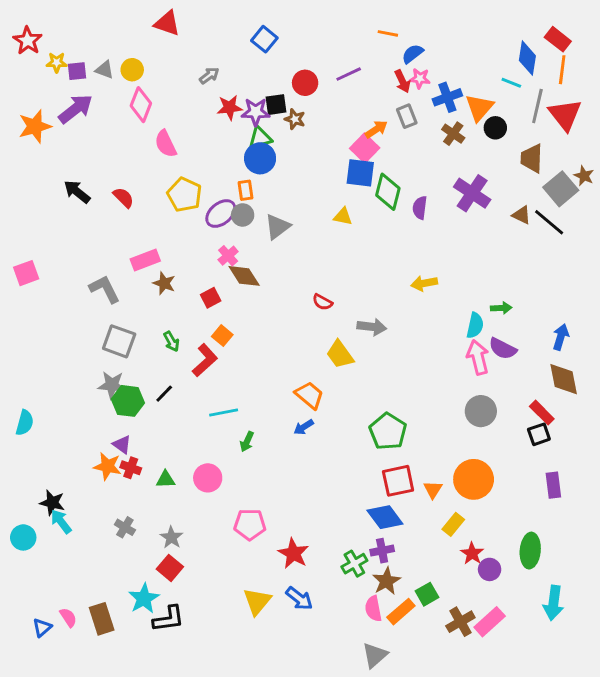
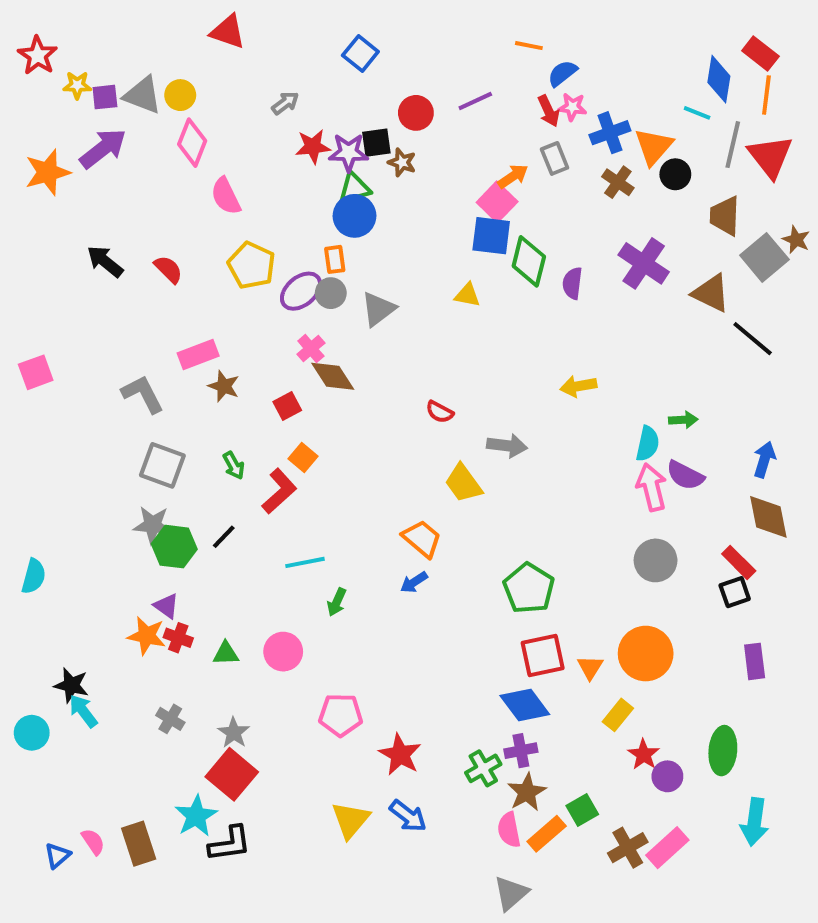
gray triangle: (105, 70) -> (143, 95), size x1.5
brown triangle: (522, 215) -> (711, 293), size x1.5
black line: (549, 222) -> (753, 339), moved
red square: (170, 568) -> (232, 774), size x1.4

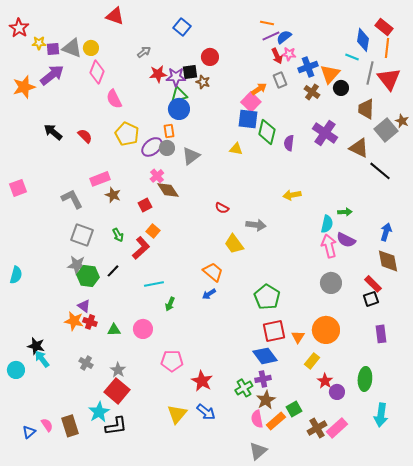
purple line: (475, 101) -> (271, 36), moved
cyan semicircle: (34, 576) -> (16, 275), moved

